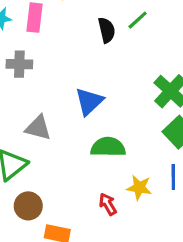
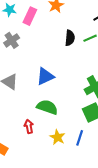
gray cross: (19, 64) -> (12, 40), turned 35
red arrow: (108, 204) -> (29, 126), moved

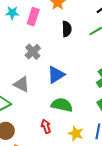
black semicircle: (70, 38) -> (67, 29), moved
gray cross: (12, 40) -> (33, 52), moved

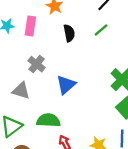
gray triangle: (22, 84) -> (21, 91), moved
green semicircle: (62, 105) -> (48, 120), moved

